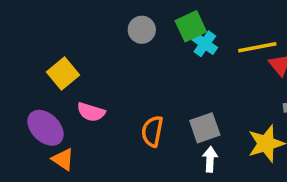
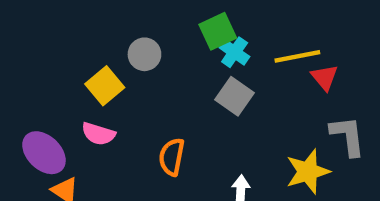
gray circle: (142, 30) -> (144, 54), moved
yellow square: (63, 74) -> (105, 86), moved
gray square: (205, 128) -> (235, 96), moved, turned -36

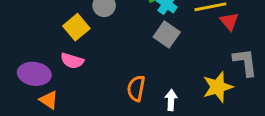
purple ellipse: (44, 153) -> (34, 74), turned -36
orange semicircle: (172, 157) -> (136, 88), moved

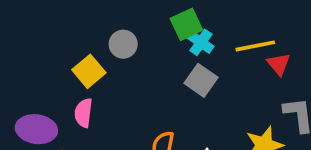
pink semicircle: (72, 61) -> (83, 113), turned 80

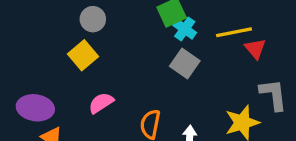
gray circle: (123, 44) -> (93, 19), moved
pink semicircle: (83, 113) -> (101, 103), moved, turned 50

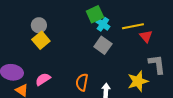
gray circle: (93, 19) -> (39, 25), moved
pink semicircle: (101, 103) -> (43, 79), moved

